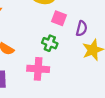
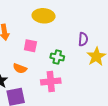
pink square: (59, 18) -> (30, 46), moved

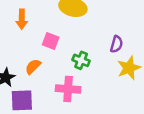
orange semicircle: (20, 68) -> (33, 67), turned 104

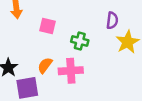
orange semicircle: (33, 67) -> (45, 65), moved

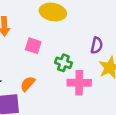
pink cross: (71, 71) -> (79, 83), moved

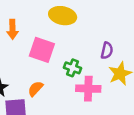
pink square: (33, 46) -> (42, 50), size x1.5

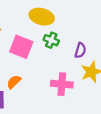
green cross: (73, 68) -> (51, 40), moved

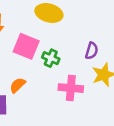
green cross: (51, 40) -> (51, 58), moved

